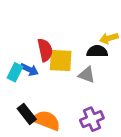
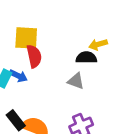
yellow square: (61, 60) -> (26, 38), moved

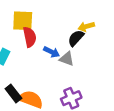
black semicircle: (86, 58) -> (76, 38), turned -48
blue arrow: (18, 76) -> (52, 52), moved

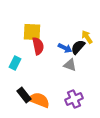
yellow arrow: (86, 27) -> (87, 37), turned 72
blue arrow: (52, 52) -> (65, 48), moved

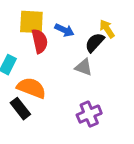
blue arrow: (65, 48) -> (64, 30), moved
orange semicircle: (39, 100) -> (31, 88), moved

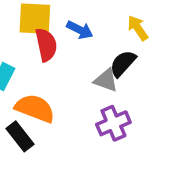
black semicircle: (95, 43) -> (123, 63), moved
purple cross: (89, 114) -> (113, 123), moved

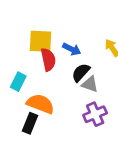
black semicircle: (123, 63) -> (81, 73), moved
black rectangle: (20, 136) -> (30, 123), turned 60

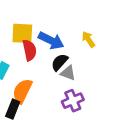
blue arrow: (72, 49) -> (51, 41), size x1.5
orange semicircle: (40, 104) -> (22, 91), turned -85

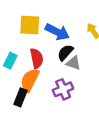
red semicircle: (30, 50) -> (37, 58), moved
purple cross: (73, 101) -> (63, 89), moved

